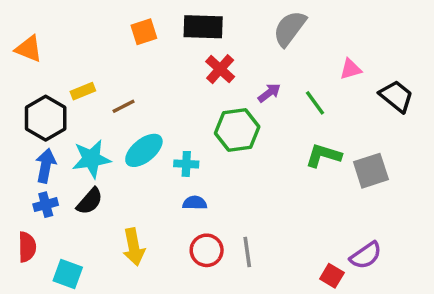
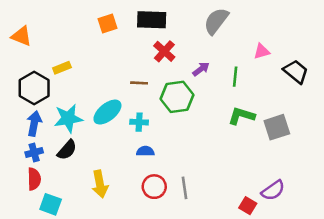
green line: (315, 103) -> (235, 77), turned 42
brown line: (124, 106) -> (139, 83), moved, turned 30
red semicircle: (27, 247) -> (34, 179), moved

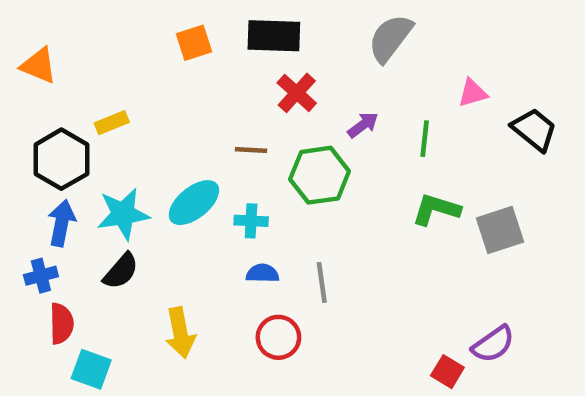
blue cross: (34, 152) -> (41, 276), moved
gray line: (185, 188) -> (322, 283), moved

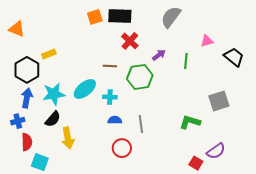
orange square: (194, 43) -> (95, 17), moved
green L-shape: (436, 209) -> (190, 122), moved
yellow arrow: (180, 333) -> (68, 138), moved

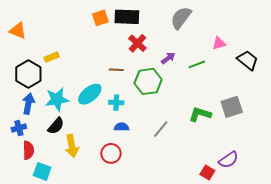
green line: (186, 61) -> (197, 64), turned 63
green L-shape: (190, 122) -> (200, 114), moved
gray line: (141, 124) -> (161, 129), moved, turned 48
red circle: (122, 148) -> (111, 153), moved

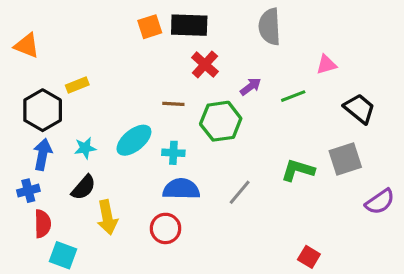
gray semicircle: (181, 18) -> (270, 27), turned -40
black trapezoid: (248, 60) -> (359, 109), moved
cyan star: (57, 99) -> (85, 148), size x0.6
blue semicircle: (122, 127) -> (181, 189), size x1.6
purple semicircle: (229, 160) -> (380, 202), moved

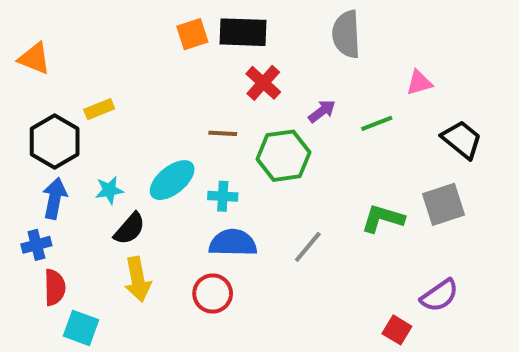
black semicircle: (84, 187) -> (130, 229), moved
purple semicircle: (380, 202) -> (439, 296), moved

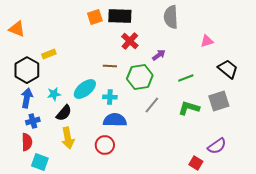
green line: (377, 123) -> (186, 78), moved
blue cross: (36, 245) -> (33, 121), moved
gray line: (308, 247) -> (152, 105), moved

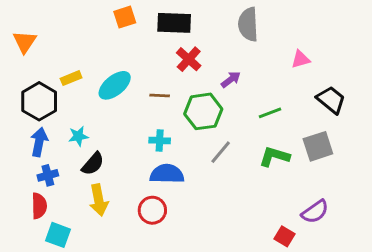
orange square: (95, 17) -> (125, 17), moved
orange triangle: (17, 29) -> (25, 42), turned 42
cyan ellipse: (85, 89) -> (115, 85), moved

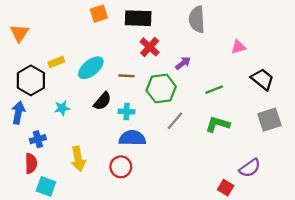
blue arrow: (39, 142) -> (18, 113), moved
gray square: (318, 146) -> (269, 120), moved
black semicircle: (93, 164) -> (102, 101), moved

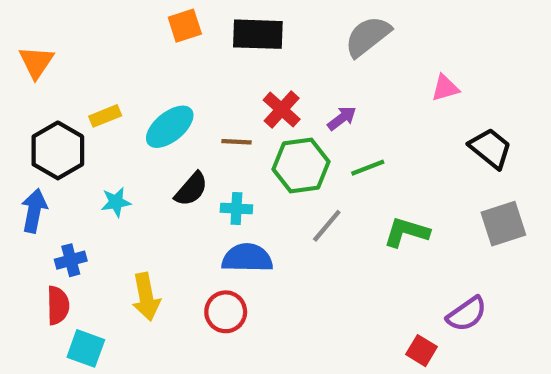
gray semicircle: (197, 19) -> (368, 36), turned 55
red cross: (150, 47) -> (282, 110), moved
green line: (214, 90) -> (368, 168), moved

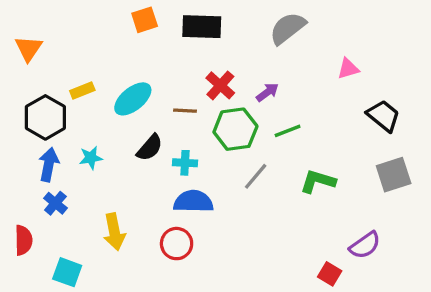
blue arrow: (34, 211) -> (49, 165), moved
blue cross: (71, 260) -> (55, 203), turned -35
red semicircle: (58, 305) -> (23, 240), moved

